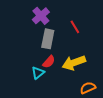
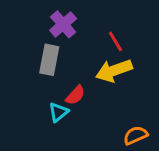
gray rectangle: (48, 39) -> (49, 60), moved
yellow arrow: (74, 63) -> (114, 71), moved

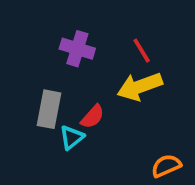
purple cross: (63, 24) -> (77, 49), moved, turned -32
gray rectangle: (49, 60) -> (49, 109), moved

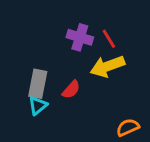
purple cross: (77, 49) -> (80, 37), moved
cyan triangle: (72, 137) -> (38, 106), moved

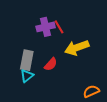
purple cross: (80, 37) -> (46, 27), moved, turned -30
red line: (109, 39) -> (59, 27), moved

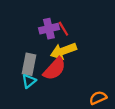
yellow arrow: (77, 48) -> (63, 51), moved
red semicircle: (51, 64) -> (55, 69), size x1.6

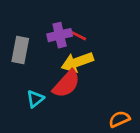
red line: (63, 29) -> (77, 35), turned -32
gray rectangle: (29, 64) -> (20, 50), moved

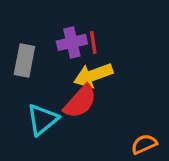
red line: (77, 35) -> (93, 42), turned 54
cyan triangle: (35, 99) -> (42, 120), size x1.5

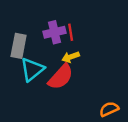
yellow arrow: (93, 75) -> (71, 57), size x0.6
cyan triangle: (42, 120) -> (32, 69), moved

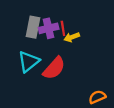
gray rectangle: (19, 46) -> (33, 27), moved
yellow arrow: (71, 57) -> (72, 37), moved

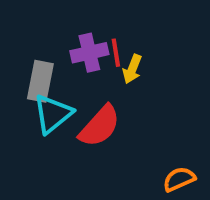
gray rectangle: (33, 27) -> (40, 81), moved
yellow arrow: (72, 37) -> (132, 69), turned -48

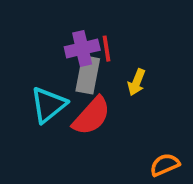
yellow arrow: (132, 69) -> (137, 82), moved
gray rectangle: (40, 81) -> (88, 75), moved

